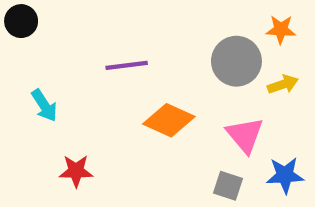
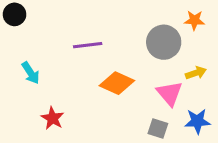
yellow arrow: (283, 84) -> (196, 73), moved
red star: (76, 171) -> (53, 118), turned 30

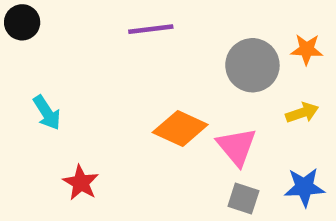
orange star: (194, 20) -> (307, 49), moved
purple line: (88, 45) -> (151, 29), moved
pink triangle: (170, 93) -> (237, 147), moved

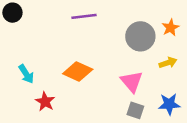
orange star: (307, 49) -> (170, 28), turned -30
cyan arrow: (47, 113) -> (26, 74), moved
orange diamond: (180, 128) -> (78, 71), moved

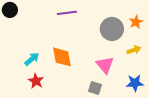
orange diamond: (78, 71) -> (62, 57), turned 55
cyan arrow: (26, 74) -> (32, 59), moved, turned -98
gray square: (135, 110) -> (95, 88), moved

